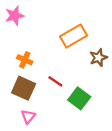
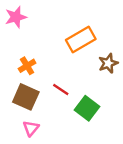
orange cross: (25, 60) -> (27, 66), turned 35

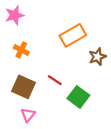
orange cross: (27, 66) -> (21, 50), moved, turned -32

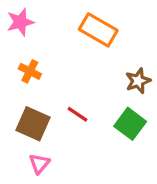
orange rectangle: (73, 35) -> (98, 30), moved, turned 60
green square: (78, 97) -> (130, 124), moved

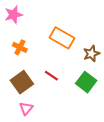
orange rectangle: (98, 30) -> (62, 38), moved
brown square: (33, 124) -> (22, 82), turned 30

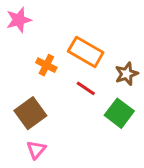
orange cross: (20, 47) -> (46, 65), moved
red line: (51, 76) -> (86, 88), moved

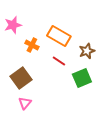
pink star: (19, 20) -> (13, 25), moved
green square: (119, 113) -> (82, 78), turned 30

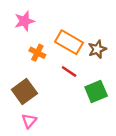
pink star: (13, 25) -> (24, 21), moved
brown star: (87, 51) -> (97, 49), moved

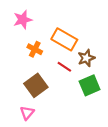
brown star: (97, 49) -> (86, 58), moved
brown square: (24, 91) -> (36, 85), moved

